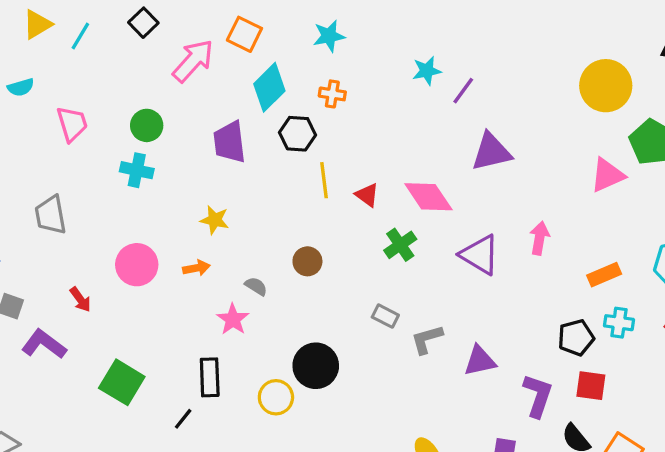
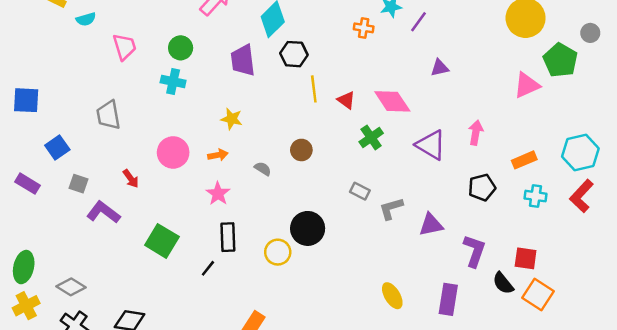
orange cross: (332, 94) -> (364, 28), moved
purple triangle: (491, 152) -> (440, 68), size x0.6
pink star: (233, 319) -> (218, 194), moved
black pentagon: (576, 338) -> (482, 187), moved
red square: (591, 386) -> (526, 258), moved

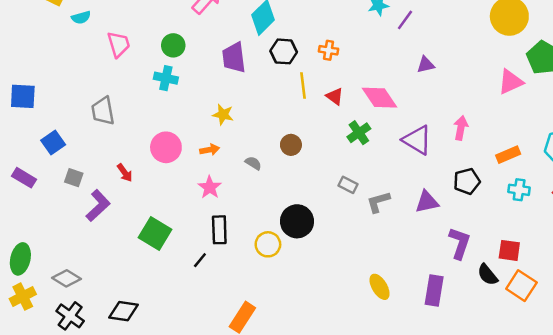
orange cross: (364, 28) -> (329, 50), moved
purple L-shape: (103, 212) -> (98, 206), turned 100
purple triangle: (431, 225) -> (427, 202), moved

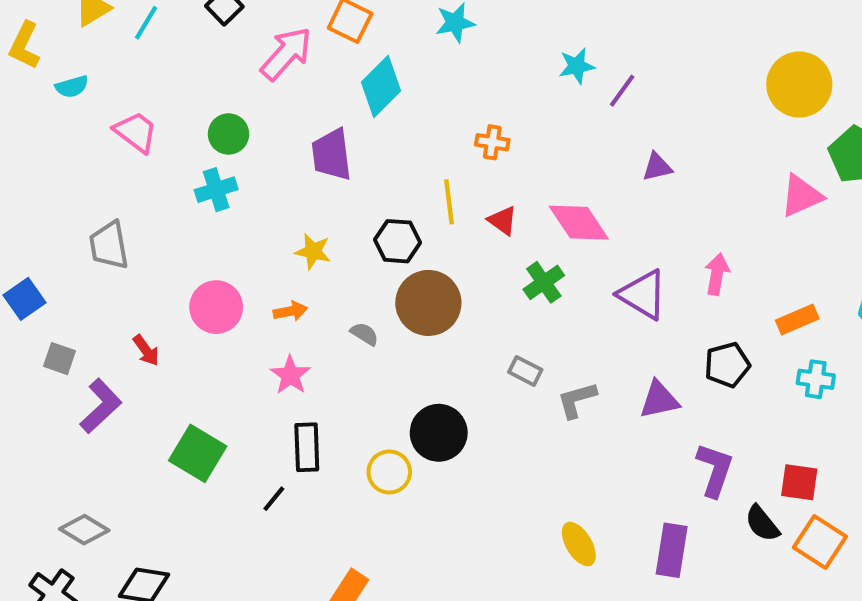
pink trapezoid: (119, 44) -> (136, 132), turned -36
black hexagon: (284, 51) -> (397, 241), moved
cyan cross: (166, 78) -> (216, 190), turned -30
brown circle: (291, 145) -> (428, 303), size x1.8
gray diamond: (66, 278) -> (84, 530), moved

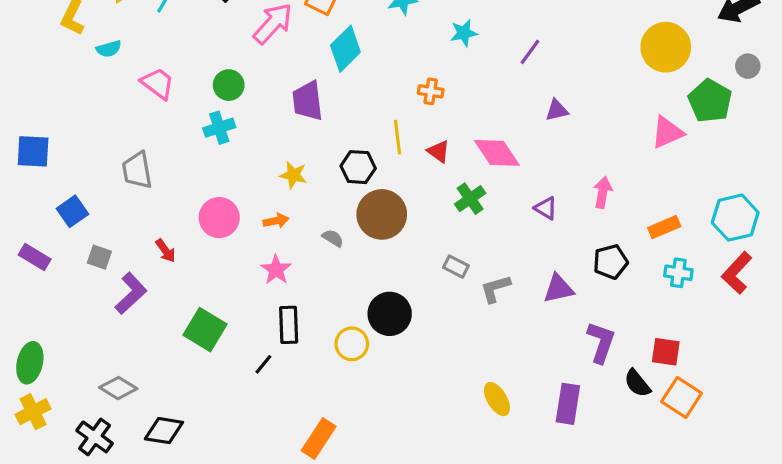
cyan star: (577, 66) -> (464, 33), moved
purple triangle: (643, 295) -> (546, 208), size x0.6

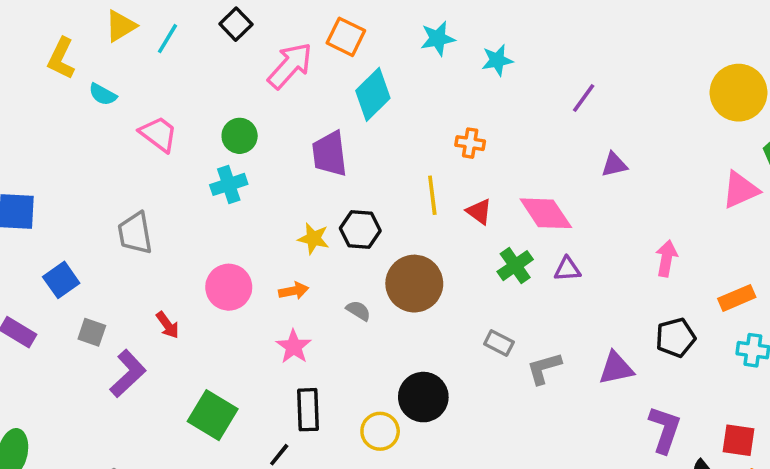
cyan star: (464, 33) -> (497, 60), moved
cyan semicircle: (109, 49) -> (103, 94), turned 45
black hexagon: (358, 167) -> (360, 230), moved
purple triangle: (546, 208) -> (567, 269), moved, turned -35

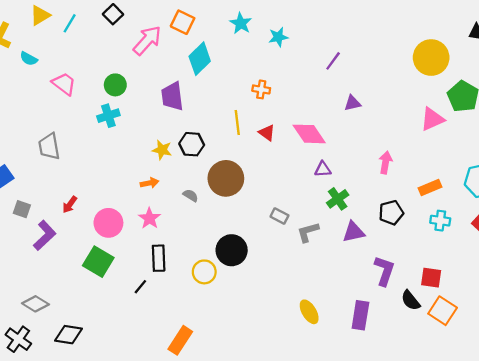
cyan star: (438, 39) -> (241, 23), turned -30
green cross: (515, 266) -> (338, 199), moved
pink circle: (229, 287) -> (108, 223), moved
red arrow: (168, 325) -> (70, 205), turned 72

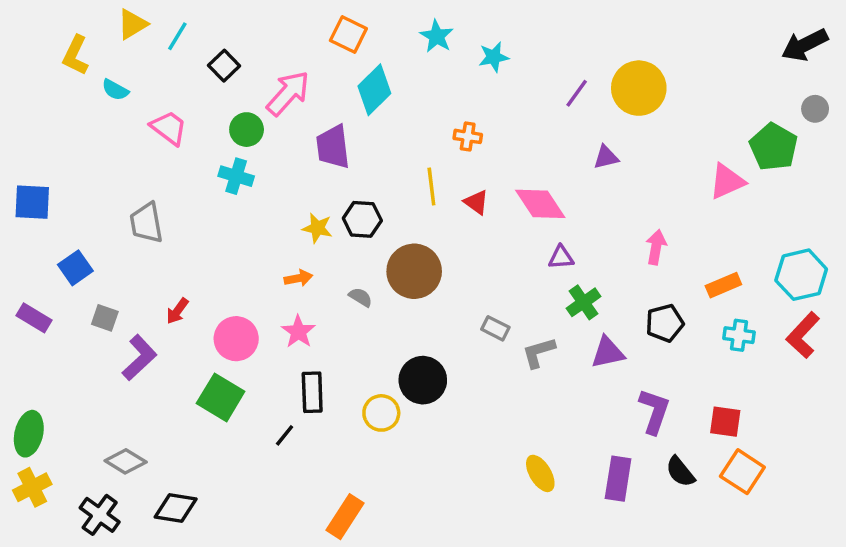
black square: (113, 14) -> (224, 66), moved
pink arrow: (147, 40) -> (288, 93), moved
yellow circle: (431, 58) -> (639, 88), moved
cyan cross: (108, 116) -> (236, 176), turned 35
black semicircle: (411, 300) -> (680, 472), moved

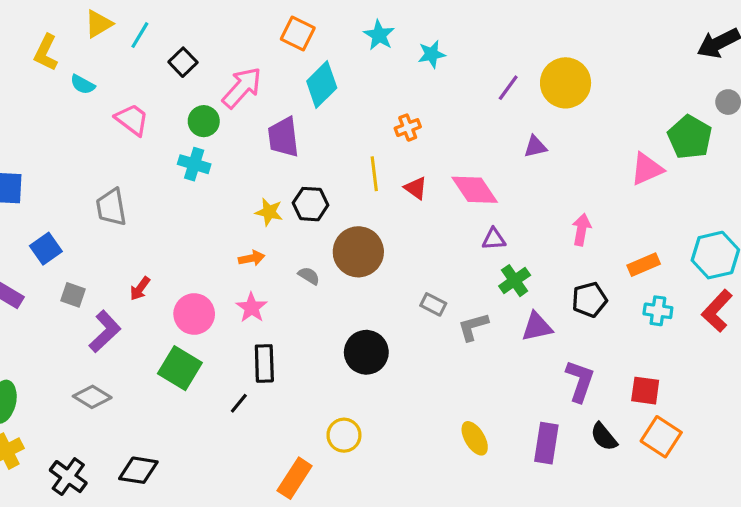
orange cross: (468, 136) -> (408, 128), turned -30
yellow circle: (381, 413) -> (344, 435), moved
gray diamond: (126, 461) -> (92, 397), moved

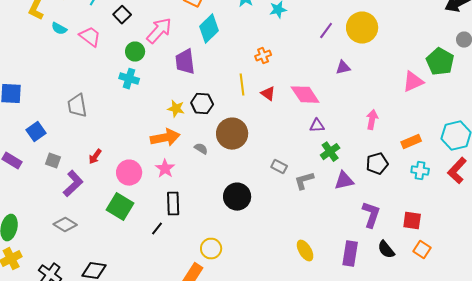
pink trapezoid: (132, 120) -> (90, 37), moved
orange arrow: (252, 258) -> (165, 138), size x1.8
yellow circle: (344, 435) -> (211, 249), moved
orange square: (661, 437) -> (422, 250), size x0.7

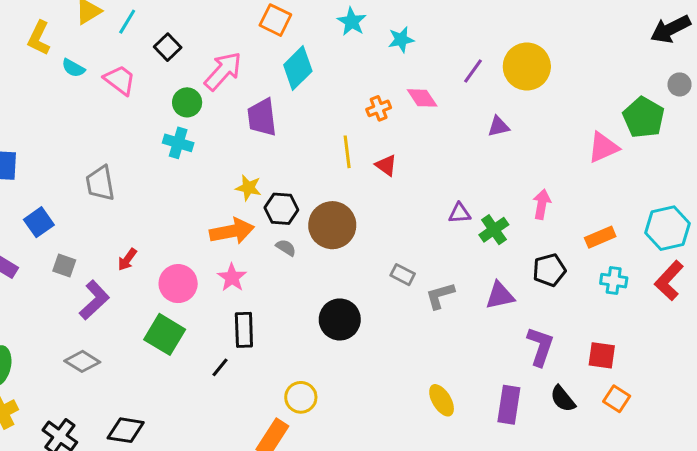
pink diamond: (305, 95) -> (422, 98), moved, size x0.7
black hexagon: (202, 104) -> (281, 209), moved
green cross: (330, 152) -> (494, 230), moved

